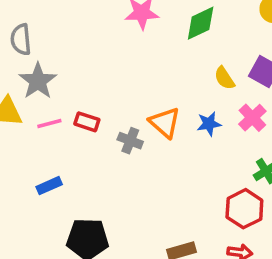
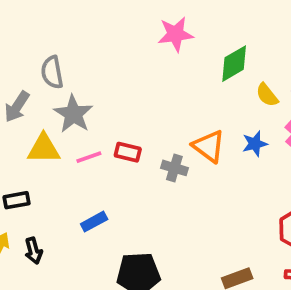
green diamond: (201, 23) -> (234, 64), moved

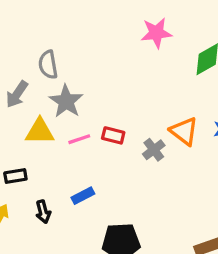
gray cross: (174, 168) -> (154, 150), turned 35
black arrow: (34, 251) -> (43, 212), moved

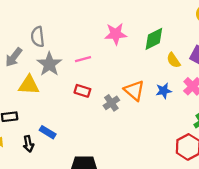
pink star: (156, 33) -> (116, 34), moved
pink line: (79, 139) -> (83, 59), moved
blue rectangle: (83, 196) -> (48, 132), moved, turned 56

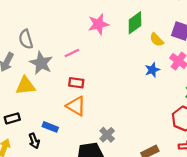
orange triangle: (134, 90) -> (76, 106), moved
gray cross: (111, 103) -> (107, 135), moved

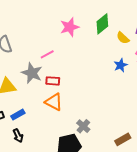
gray star: (41, 63) -> (32, 73), moved
blue rectangle: (50, 127) -> (18, 115), moved, turned -48

